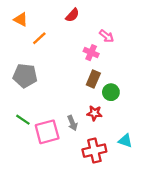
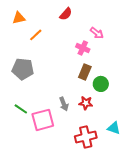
orange triangle: (21, 20) -> (19, 18), turned -40
gray arrow: (72, 123) -> (64, 104), moved

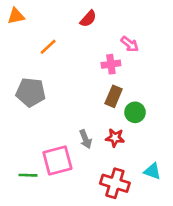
orange triangle: (19, 18) -> (16, 16), moved
pink cross: (83, 48) -> (111, 64), turned -32
green line: (21, 109) -> (28, 175), moved, turned -32
red cross: (86, 137) -> (115, 183), turned 30

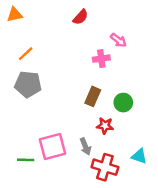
orange line: (48, 47) -> (26, 54), moved
brown rectangle: (114, 96) -> (93, 96), moved
gray arrow: (86, 139) -> (85, 146), moved

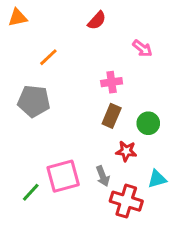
orange line: (26, 54) -> (48, 57), moved
pink cross: (101, 59) -> (112, 82), moved
cyan triangle: (139, 156) -> (157, 179), moved, turned -35
green line: (26, 160) -> (31, 192), turned -49

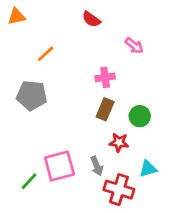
red semicircle: (97, 20) -> (91, 19), turned 84

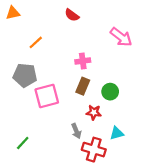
pink arrow: (134, 46) -> (121, 37), moved, size x1.5
pink square: (59, 166) -> (47, 96), moved

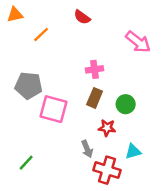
orange line: (36, 42) -> (41, 35), moved
pink square: (47, 96) -> (53, 109), turned 30

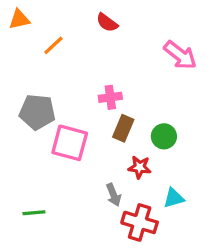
pink cross: (95, 69) -> (110, 97), moved
green line: (26, 163) -> (34, 213), turned 42

